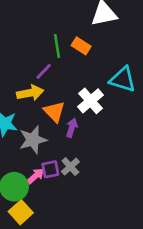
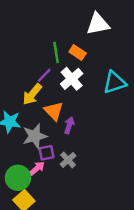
cyan triangle: (123, 79) -> (115, 82), turned -35
yellow arrow: (30, 93) -> (32, 94), turned 140
white cross: (91, 101) -> (72, 79), moved
purple square: (50, 169) -> (47, 153), moved

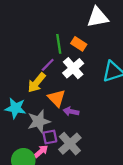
purple arrow: (69, 125) -> (71, 111), turned -96
gray cross: (68, 160) -> (70, 144), size x1.5

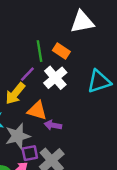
orange triangle: (57, 98) -> (37, 111), turned -30

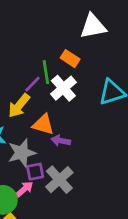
green line: (40, 51) -> (46, 72), moved

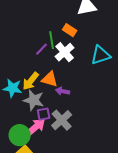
yellow arrow: (19, 106) -> (31, 81), moved
gray star: (22, 153) -> (34, 100), turned 30
pink arrow: (24, 189) -> (36, 127), size x1.5

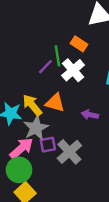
yellow arrow: (31, 81) -> (32, 105), turned 102
purple arrow: (63, 91) -> (90, 115), moved
gray star: (34, 100) -> (36, 128), turned 30
pink arrow: (36, 127) -> (21, 148), moved

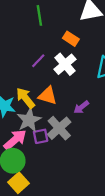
green line: (57, 56) -> (39, 15), moved
purple arrow: (90, 115) -> (81, 107), turned -49
gray cross: (69, 152) -> (59, 128), moved

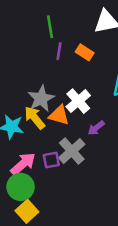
purple line: (38, 61) -> (59, 51), moved, turned -35
white cross: (65, 64) -> (78, 101), moved
gray star: (29, 120) -> (41, 98), moved

